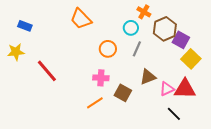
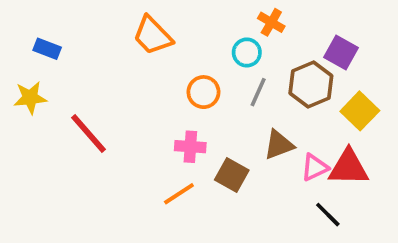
brown hexagon: (165, 29) -> (311, 85), moved
purple square: (181, 40) -> (341, 52), moved

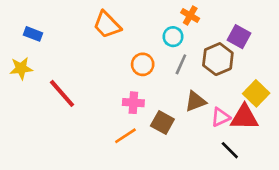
yellow square: (360, 111) -> (256, 93), moved

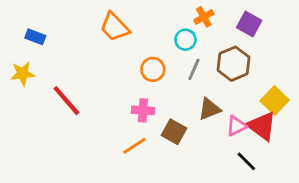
orange cross: (190, 15) -> (204, 17), turned 30
purple square: (239, 37) -> (249, 24), moved
red triangle: (244, 117) -> (262, 126), turned 36

